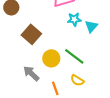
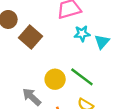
brown square: (31, 34) -> (30, 37), moved

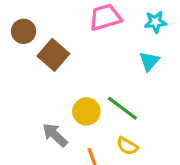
cyan star: (82, 34) -> (155, 22), moved

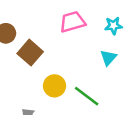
yellow circle: (86, 111) -> (55, 86), moved

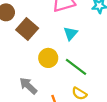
cyan triangle: (108, 58) -> (70, 33), moved

